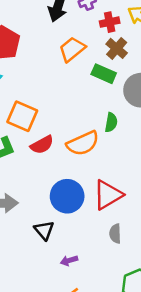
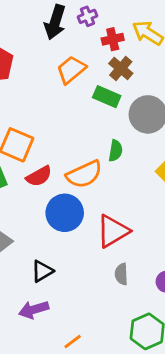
blue circle: (67, 196) -> (65, 213), moved
black triangle: (44, 230) -> (42, 271), turned 40
purple arrow: (69, 261) -> (34, 310), moved, size x1.5

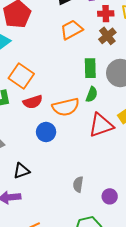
green rectangle: (107, 97) -> (90, 68), moved, turned 54
blue circle: (65, 213) -> (46, 132), size x0.7
red triangle: (113, 231) -> (101, 125), moved

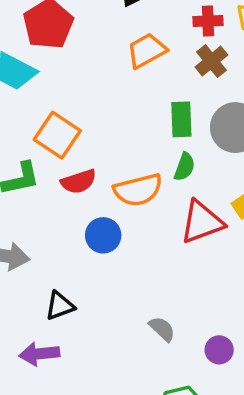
gray semicircle: (78, 184) -> (162, 329), turned 126

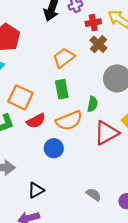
orange trapezoid: (147, 51) -> (64, 58), moved
green rectangle: (181, 119) -> (62, 89), moved

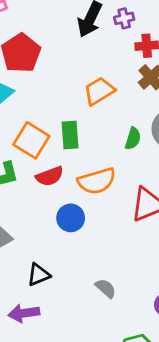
green rectangle: (62, 89) -> (70, 135), moved
green semicircle: (92, 104) -> (133, 139), moved
gray semicircle: (94, 194) -> (106, 288), moved

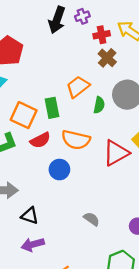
orange trapezoid: (99, 91) -> (78, 87), moved
orange semicircle: (97, 181) -> (76, 140), turned 36
black triangle: (39, 275) -> (30, 216), moved, turned 48

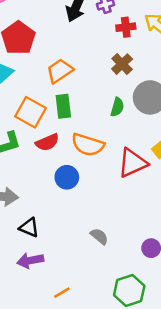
brown cross: (107, 58) -> (122, 64), moved
orange trapezoid: (78, 87) -> (60, 71), moved

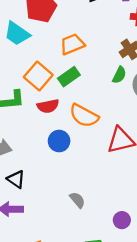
green rectangle: (63, 106) -> (69, 77), turned 50
green semicircle: (117, 107) -> (119, 75), moved

